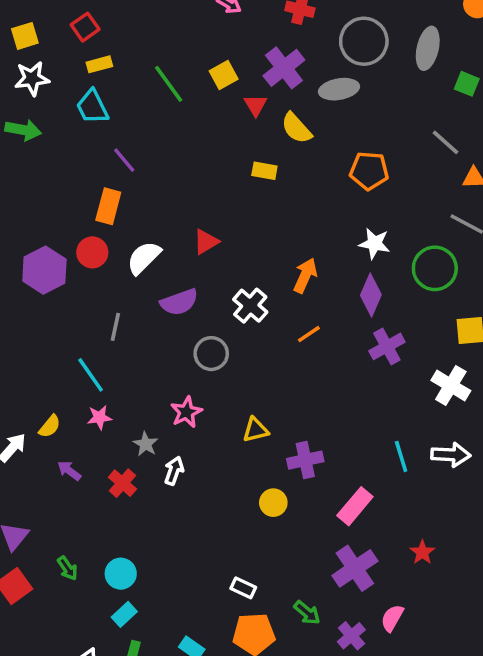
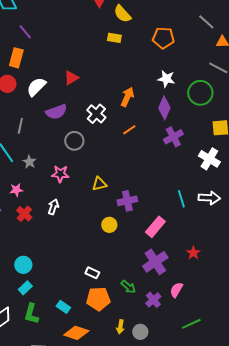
yellow rectangle: (264, 171) -> (114, 38), moved
pink star: (186, 412) -> (60, 174), turned 30
pink star: (99, 417) -> (16, 190), moved
gray star: (146, 444) -> (29, 162), moved

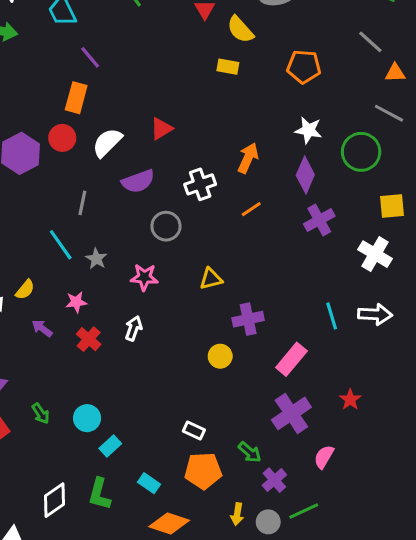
white cross: (96, 114) -> (200, 184), turned 30
yellow triangle: (99, 184) -> (211, 279), moved
cyan rectangle: (25, 288) -> (110, 446), moved
purple cross: (153, 300) -> (274, 480), moved
green line: (191, 324) -> (304, 511), moved

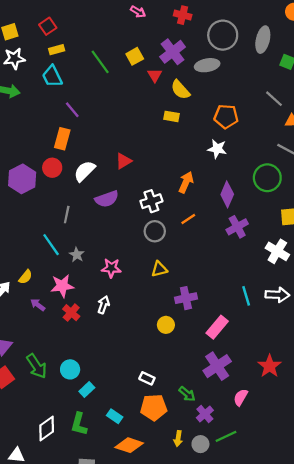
white star: (308, 130) -> (217, 149), moved
gray circle: (166, 226) -> (155, 231), moved
pink star: (76, 302) -> (62, 286), size x1.5
red star: (350, 400) -> (270, 366), moved, size x1.5
green arrow: (41, 413) -> (37, 366), size x1.6

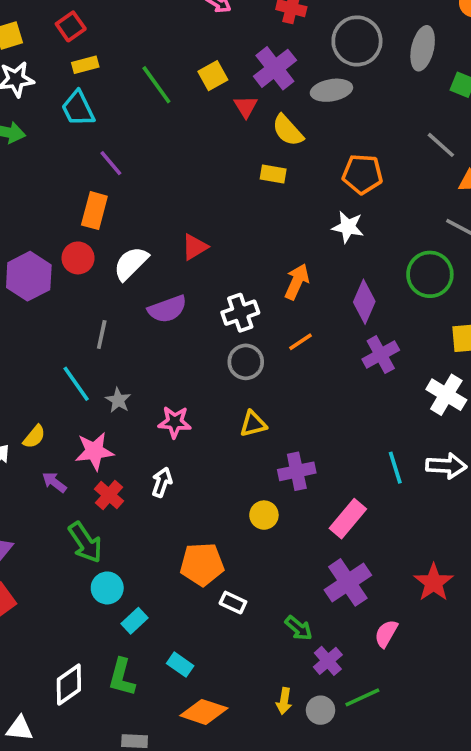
green arrow: (37, 366) -> (85, 542), moved
orange pentagon: (154, 407) -> (202, 564), moved

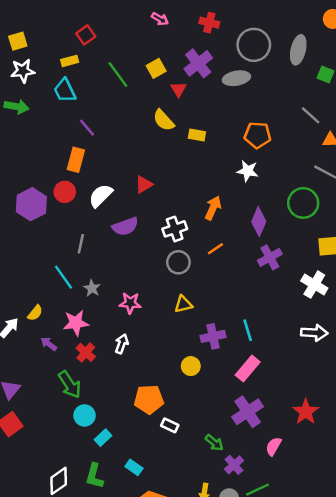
red square: (71, 26) -> (86, 35), moved
yellow semicircle: (288, 130) -> (164, 120), moved
cyan line: (395, 468) -> (248, 330), moved

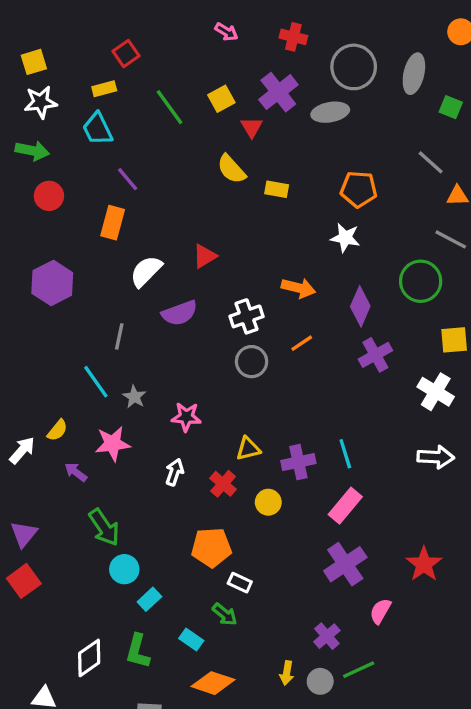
red circle: (65, 192) -> (49, 196), moved
orange arrow: (213, 208) -> (298, 288), turned 80
yellow triangle: (183, 304) -> (248, 449), moved
red cross: (86, 352) -> (223, 484), moved
green arrow: (214, 443) -> (225, 614), moved

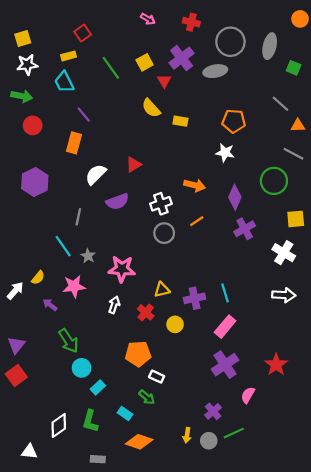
pink star: (186, 417) -> (122, 269), size x1.4

